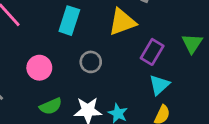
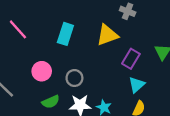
gray circle: (91, 62) -> (74, 78), moved

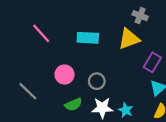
gray cross: (128, 11) -> (140, 16), moved
cyan rectangle: (65, 34) -> (88, 38), turned 75

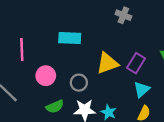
pink line: (41, 33) -> (22, 49), moved, turned 40
yellow triangle: (129, 39) -> (107, 63), moved

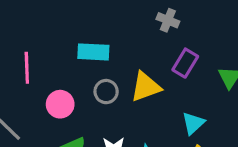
purple rectangle: (136, 63) -> (185, 63), moved
gray circle: (79, 83) -> (106, 92), moved

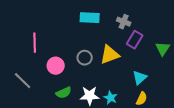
gray cross: (168, 20) -> (124, 22), moved
cyan rectangle: (93, 52) -> (90, 18), moved

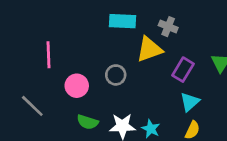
purple rectangle: (135, 40) -> (183, 70), moved
yellow triangle: (110, 55) -> (149, 49), moved
green semicircle: (64, 93) -> (87, 122), turned 42

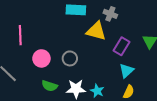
yellow triangle: (149, 49) -> (96, 31), turned 35
gray circle: (116, 75) -> (70, 58), moved

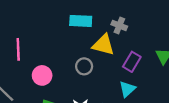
gray circle: (70, 58) -> (84, 66), moved
cyan triangle: (127, 71) -> (127, 89), moved

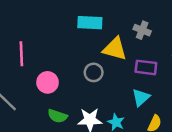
gray cross: (119, 25) -> (142, 30), moved
purple rectangle: (132, 62) -> (146, 67), turned 66

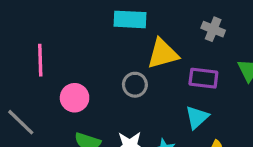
gray cross: (142, 30) -> (213, 29), moved
yellow triangle: (115, 49) -> (163, 54), turned -30

